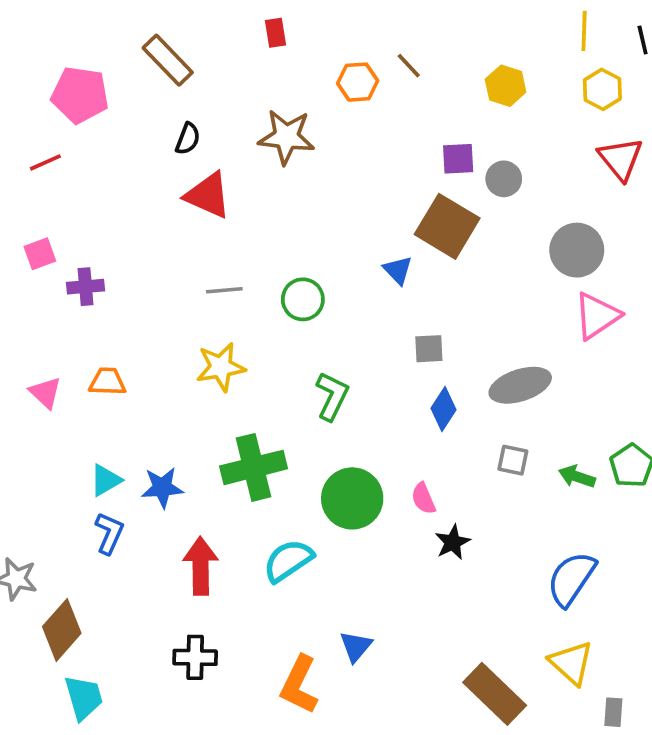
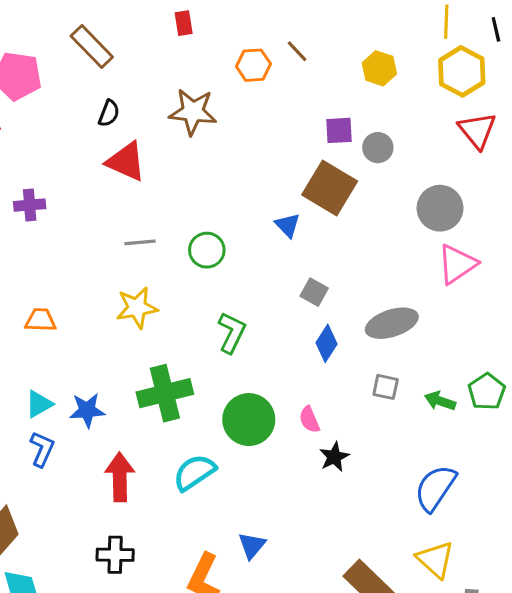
yellow hexagon: (602, 89) -> (462, 71), size x1.4
purple cross: (86, 287) -> (30, 205), moved
gray square: (429, 349) -> (314, 292), turned 32

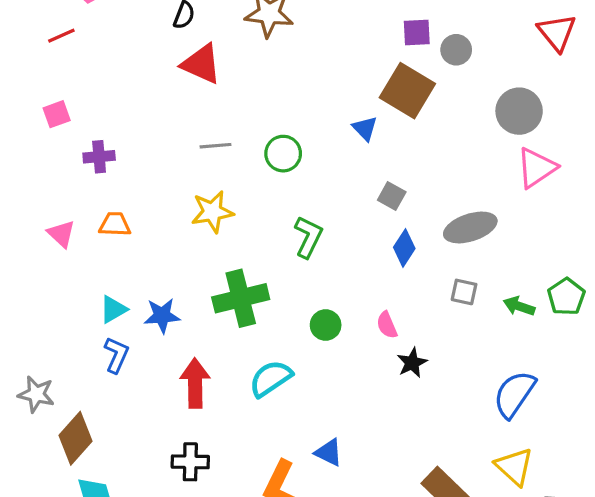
purple cross: (30, 205) -> (99, 157), moved
green circle: (249, 420) -> (326, 325), size x0.6
blue triangle: (252, 545) -> (329, 452), turned -44

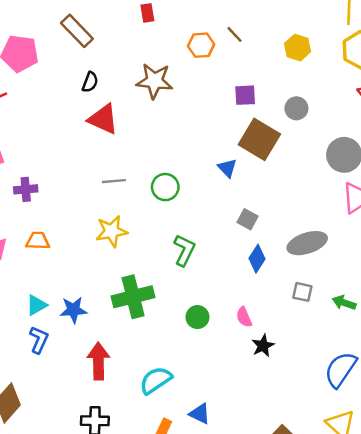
purple square: (417, 32) -> (245, 95), moved
cyan semicircle: (271, 378) -> (156, 380), moved

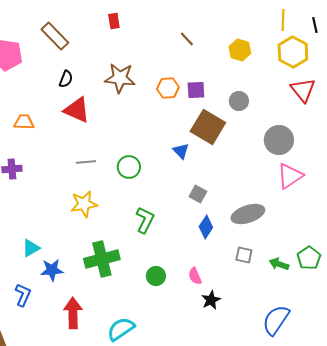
orange hexagon: (201, 45) -> (168, 88), moved
orange trapezoid: (38, 241) -> (24, 122), moved
cyan triangle: (36, 305) -> (31, 248), moved

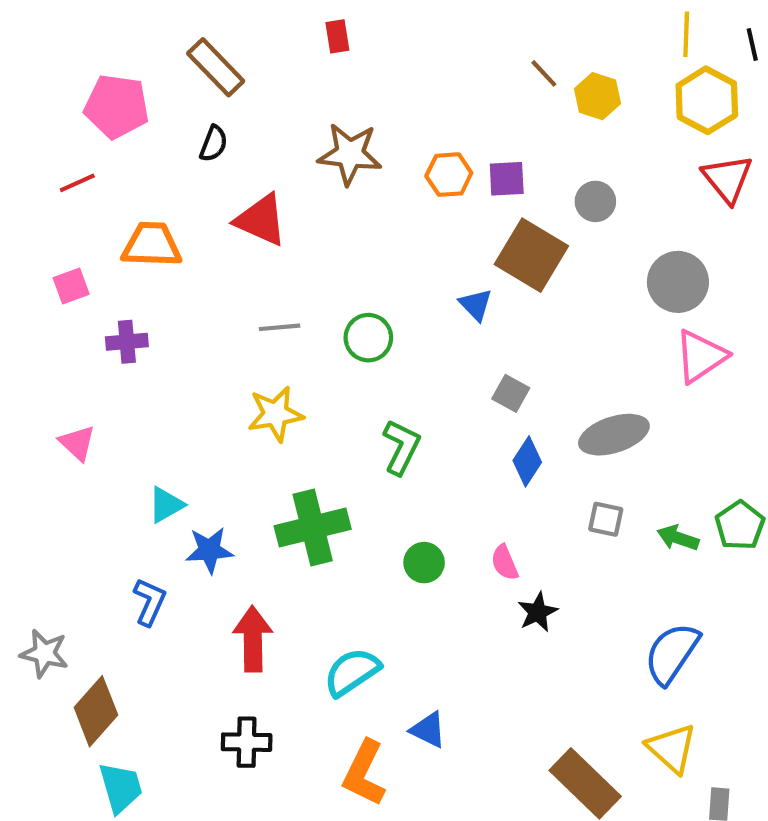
brown line: (187, 39) -> (544, 73), moved
black semicircle: (66, 79) -> (214, 144), moved
orange trapezoid: (24, 122) -> (152, 245), size x1.4

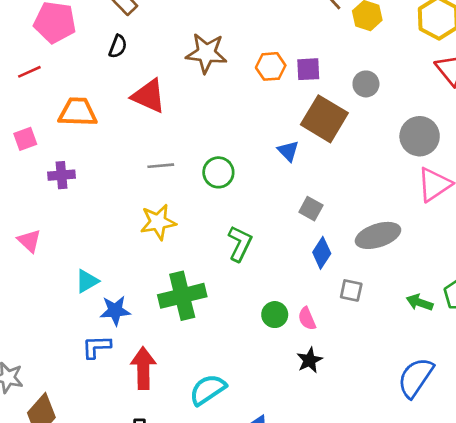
gray square: (606, 519) -> (351, 290), moved
green circle: (424, 563) -> (275, 315), moved
blue L-shape: (150, 602) -> (96, 347), moved, turned -116
black star: (538, 612) -> (310, 360), moved

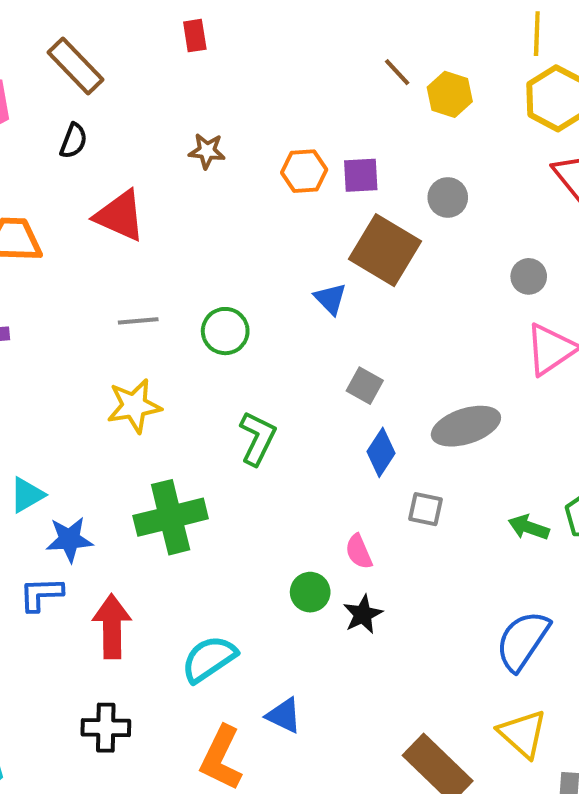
brown star: (206, 53) -> (207, 151), size x0.6
gray circle: (420, 136) -> (529, 276), size x0.6
green circle: (275, 315) -> (310, 592), moved

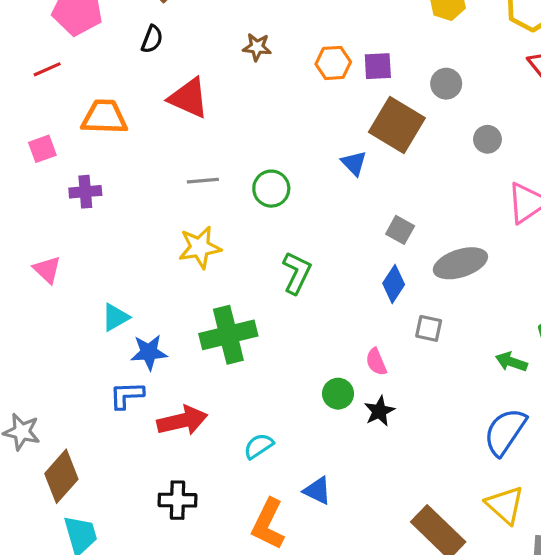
gray circle: (529, 276) -> (487, 139), moved
gray square: (365, 386) -> (400, 230), moved
green arrow: (529, 527) -> (511, 362), moved
red arrow: (112, 626) -> (182, 421), turned 78
cyan semicircle: (209, 659) -> (259, 446), size x0.7

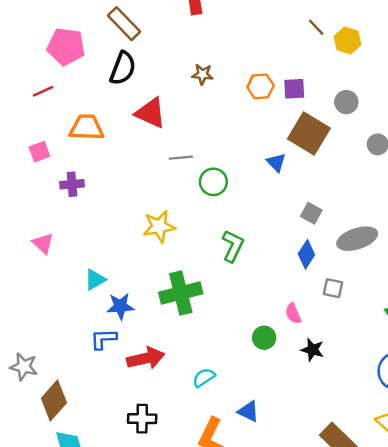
black semicircle: (152, 39) -> (123, 68), size x1.6
gray line: (203, 181) -> (181, 158), moved
black star: (379, 411) -> (312, 350), moved, turned -30

